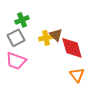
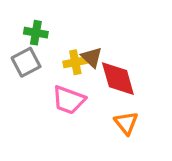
green cross: (22, 20) -> (36, 33), turned 32
pink trapezoid: (16, 61) -> (69, 100), moved

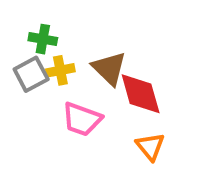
brown triangle: (92, 57) -> (109, 68), size x1.4
yellow cross: (75, 62) -> (60, 70), moved

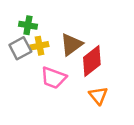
brown triangle: (109, 68) -> (71, 44), turned 40
red diamond: (141, 94) -> (92, 61), turned 68

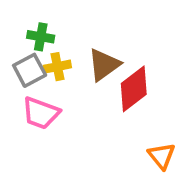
pink trapezoid: (54, 78) -> (41, 113), moved
orange triangle: (98, 96) -> (162, 156), moved

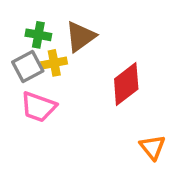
brown triangle: (104, 65) -> (81, 37), moved

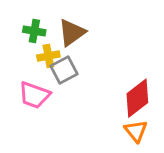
gray square: (28, 66) -> (64, 70), moved
red diamond: (126, 84) -> (137, 98), moved

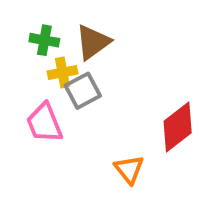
pink trapezoid: (34, 95) -> (44, 123), turned 48
orange triangle: (136, 131) -> (129, 169), moved

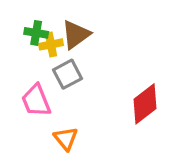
yellow cross: (63, 72) -> (51, 44), moved
orange triangle: (129, 169) -> (66, 139), moved

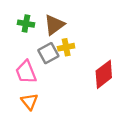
yellow cross: (51, 44) -> (66, 47), moved
orange triangle: (66, 139) -> (30, 102), moved

